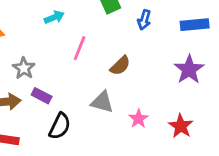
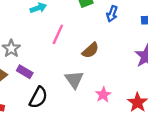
gray triangle: (102, 102) -> (74, 80), turned 36

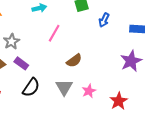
brown semicircle: (90, 50) -> (74, 61), moved
gray triangle: (74, 80) -> (64, 87), moved

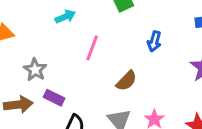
blue arrow: (104, 20) -> (154, 41), moved

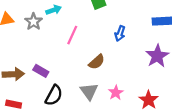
gray star: (35, 70) -> (33, 22), moved

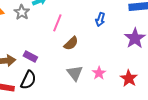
brown semicircle: (97, 62) -> (71, 43), moved
black semicircle: (54, 95) -> (28, 80), moved

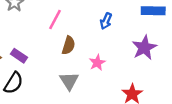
brown semicircle: (71, 43) -> (69, 45), turned -35
pink star: (99, 73) -> (97, 63), moved

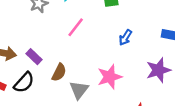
brown semicircle: (69, 45) -> (59, 72), moved
pink star: (97, 63) -> (110, 77), size x1.5

